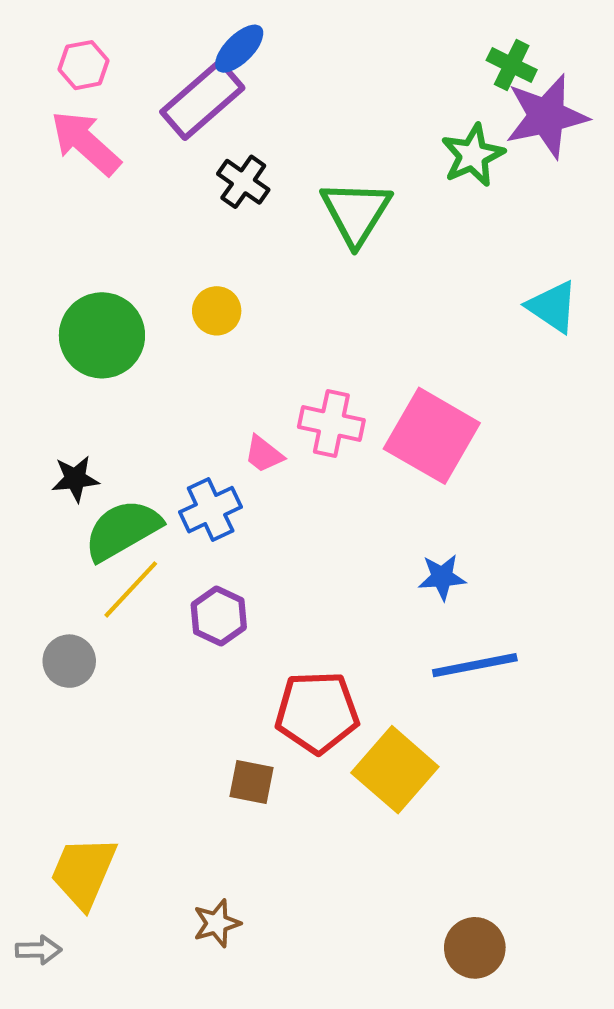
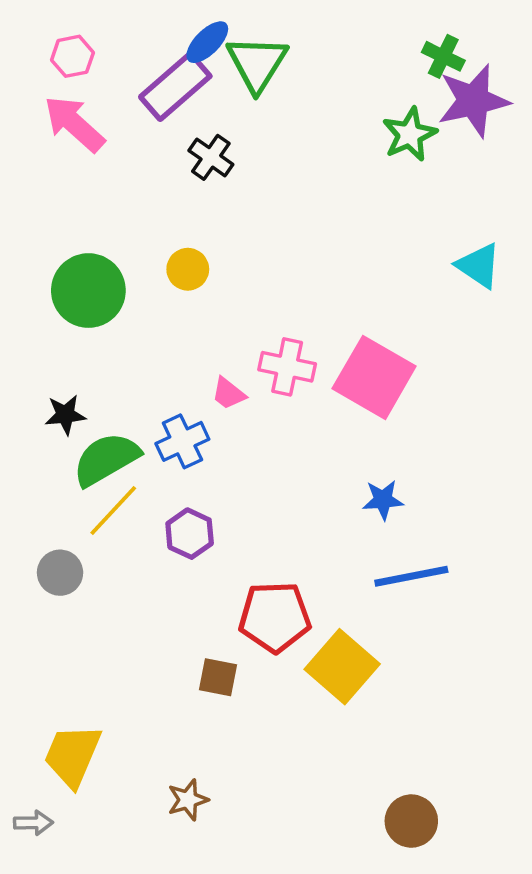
green triangle: (356, 213) -> (257, 63), moved

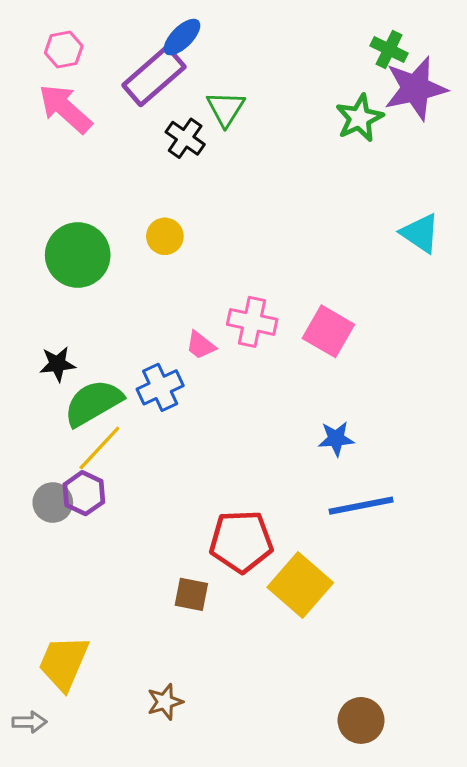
green triangle: (257, 63) -> (226, 109), moved, size x0.7
pink square: (374, 377) -> (328, 331), size x0.7
purple hexagon: (190, 534) -> (84, 493), moved

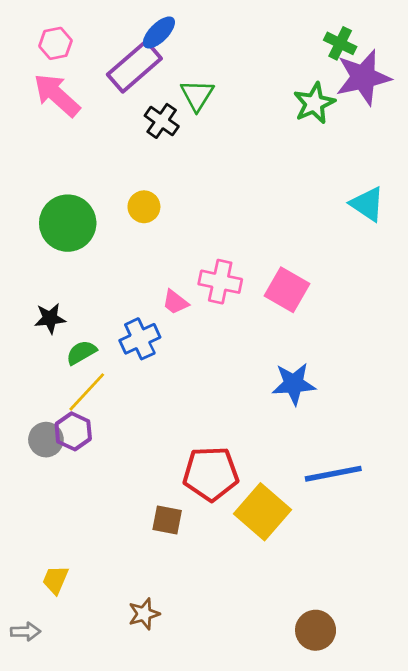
green semicircle: (93, 403) -> (81, 352), size x0.6
blue star: (336, 439) -> (294, 384), size x1.4
blue line: (361, 506) -> (333, 474), moved
yellow trapezoid: (64, 663) -> (55, 580), size x0.6

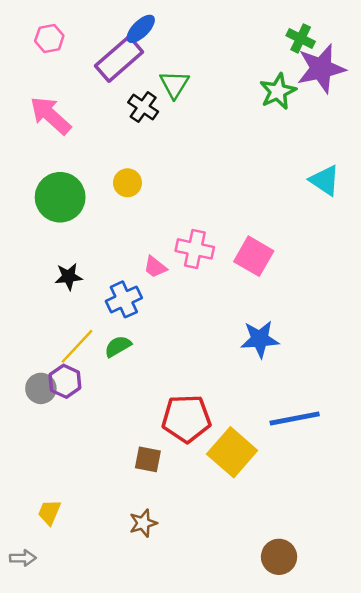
pink arrow: (57, 95) -> (51, 115), moved
black star: (50, 318) -> (69, 277), moved
green semicircle: (81, 352) -> (118, 346), moved
brown star: (144, 614) -> (143, 523), moved

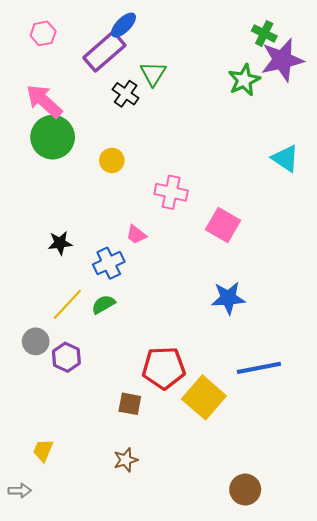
green circle: (60, 197) -> (53, 137), moved
pink cross: (195, 249) -> (171, 192), moved
purple hexagon: (65, 381) -> (66, 357), moved

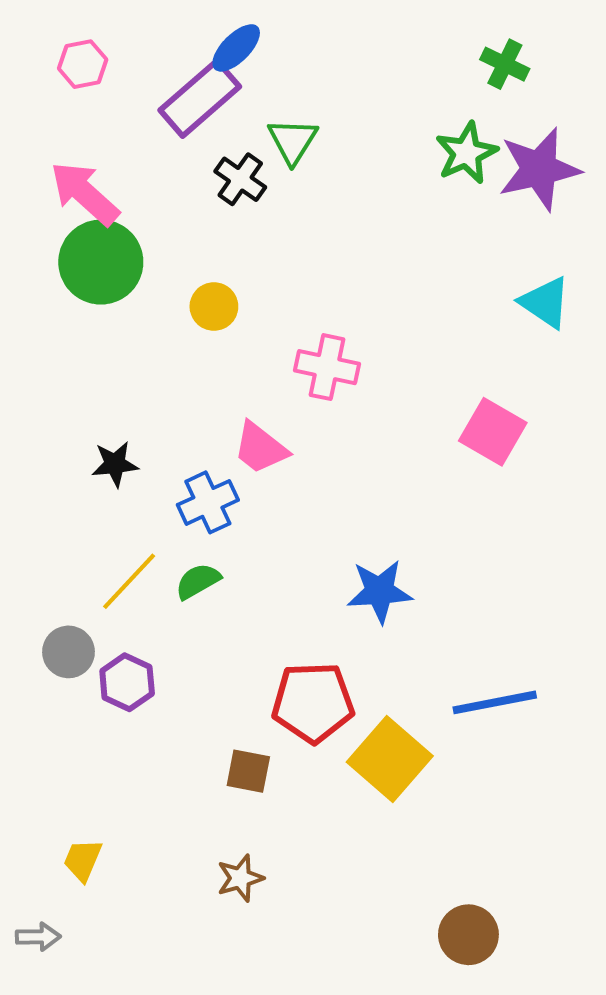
purple star: (282, 60) -> (539, 169), moved
pink square: (223, 225) -> (493, 432), moved
pink trapezoid: (136, 235) -> (260, 448), size x1.4
blue star: (228, 298) -> (380, 591), moved

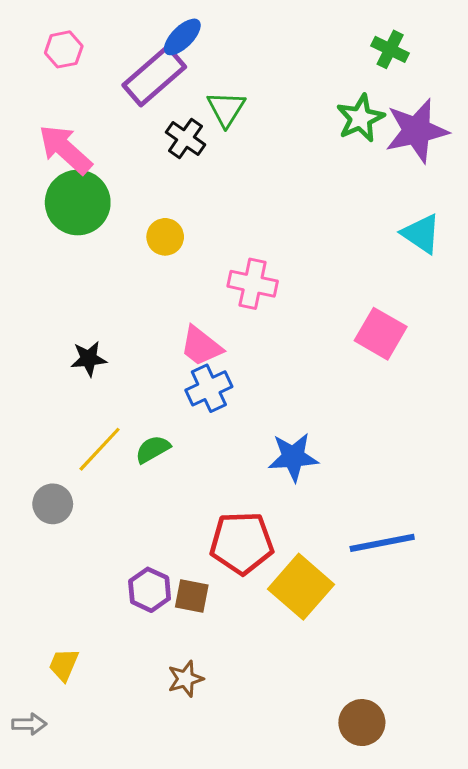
blue cross: (208, 502) -> (209, 388), moved
purple hexagon: (127, 682) -> (150, 590), moved

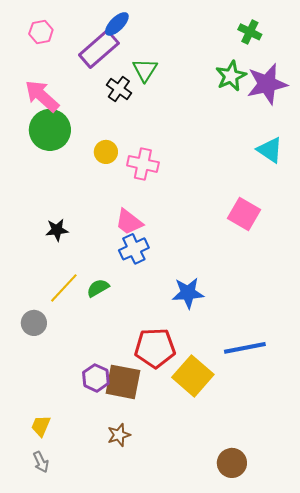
pink cross: (253, 284) -> (143, 164), moved
brown square: (192, 596) -> (123, 382), size x1.6
gray arrow: (29, 724) -> (41, 462), moved, turned 65

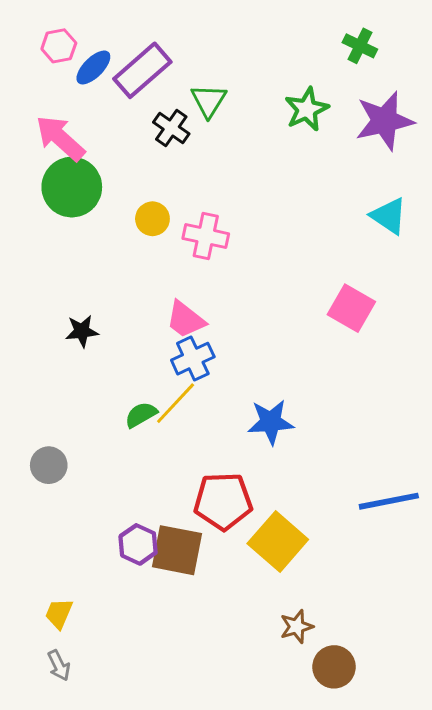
blue ellipse: (117, 24) -> (93, 67), moved
green star: (231, 76) -> (307, 109), moved
yellow line: (64, 288) -> (176, 403), moved
blue line: (245, 348) -> (389, 501), moved
brown star: (119, 435) -> (297, 627), moved

